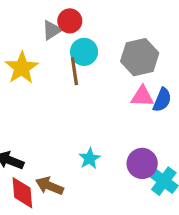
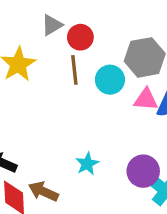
red circle: (70, 21) -> (80, 37), moved
cyan circle: (84, 52) -> (110, 80), moved

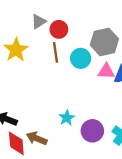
purple circle: (143, 171) -> (92, 131), moved

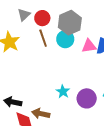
gray hexagon: (104, 42) -> (70, 23), moved

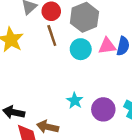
cyan circle: (65, 39) -> (81, 49), moved

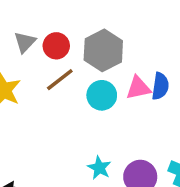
brown line: (52, 35) -> (60, 80), turned 75

